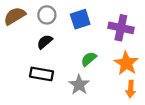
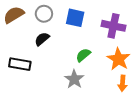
blue square: (80, 19) -> (75, 18), turned 30
black rectangle: (42, 74) -> (20, 64), moved

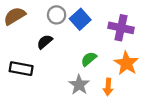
gray circle: (44, 14) -> (57, 15), moved
blue square: (75, 18) -> (80, 19), turned 36
orange arrow: (123, 83) -> (108, 87), moved

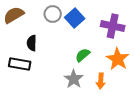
black semicircle: (45, 42) -> (32, 43), moved, turned -49

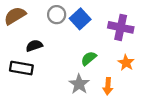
black semicircle: (32, 43) -> (34, 46), turned 70
orange star: (118, 59) -> (126, 63), size x0.7

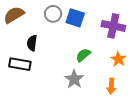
blue square: (80, 19) -> (75, 18), turned -30
black semicircle: (34, 46) -> (32, 43), turned -63
orange arrow: (108, 86) -> (111, 86), moved

